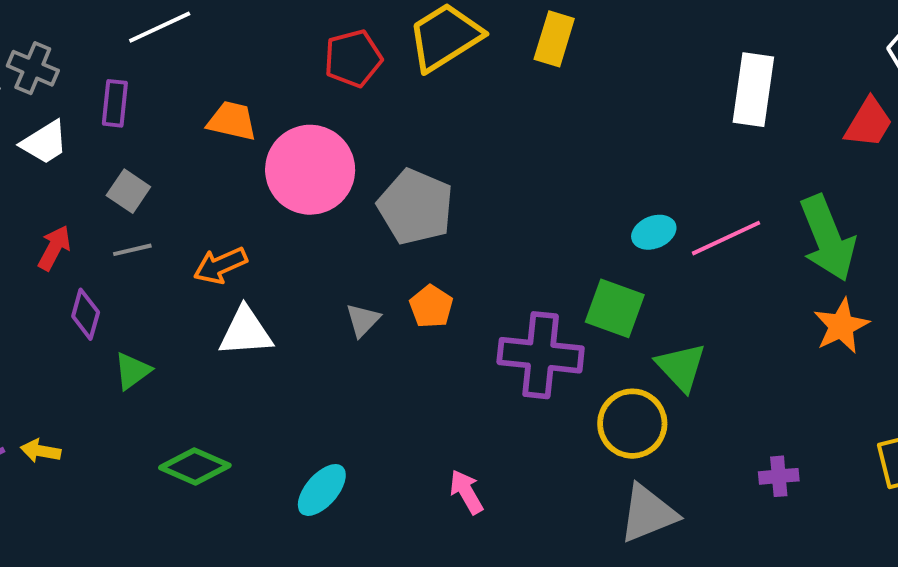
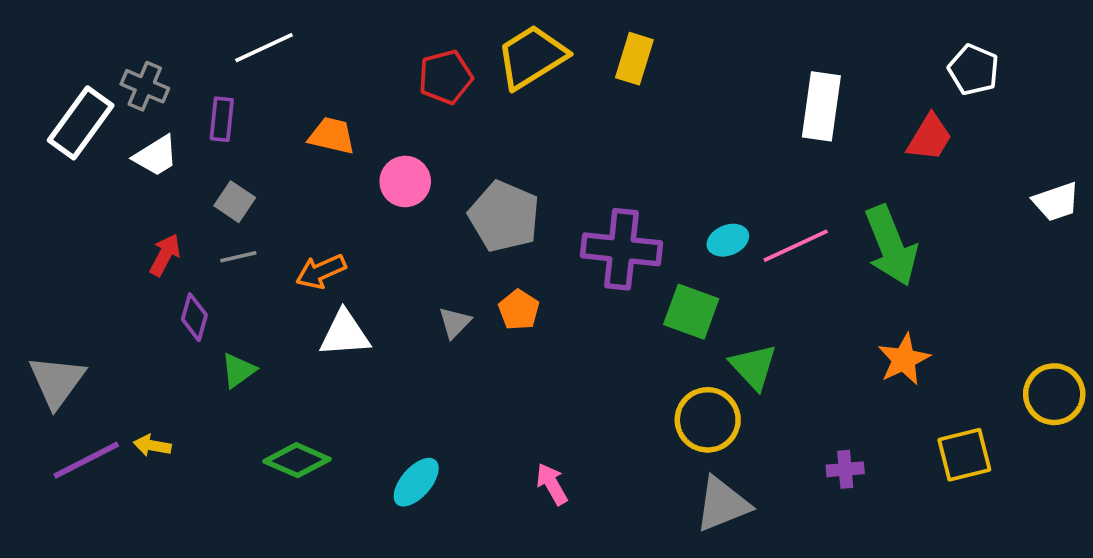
pink circle: (310, 170) -> (405, 181), size x0.6
orange star: (841, 326) -> (904, 359), moved
purple cross: (541, 355) -> (622, 249), moved

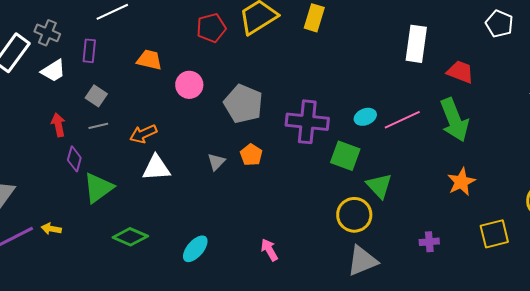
red trapezoid: (930, 137) -> (460, 72), moved, turned -100
red arrow: (165, 255) -> (58, 125), turned -40
green triangle: (238, 370) -> (98, 188), size x1.6

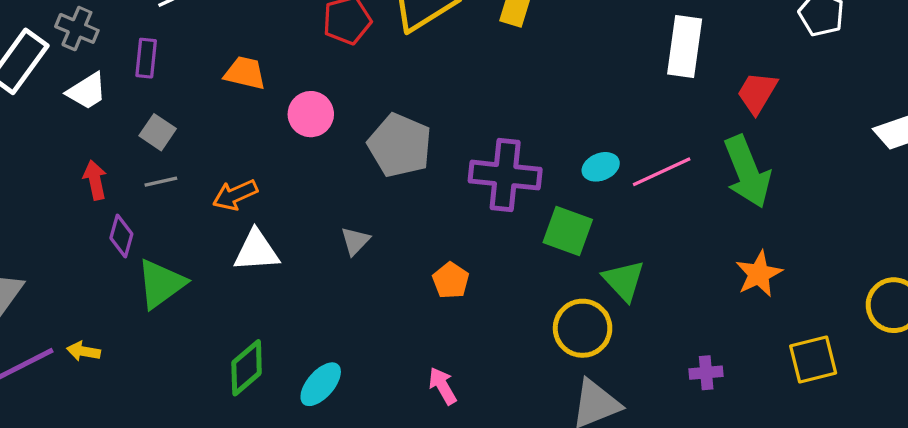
red trapezoid: (460, 72) -> (757, 93), turned -80
orange pentagon: (251, 155) -> (451, 280), moved
green diamond: (130, 237) -> (247, 368), moved, turned -64

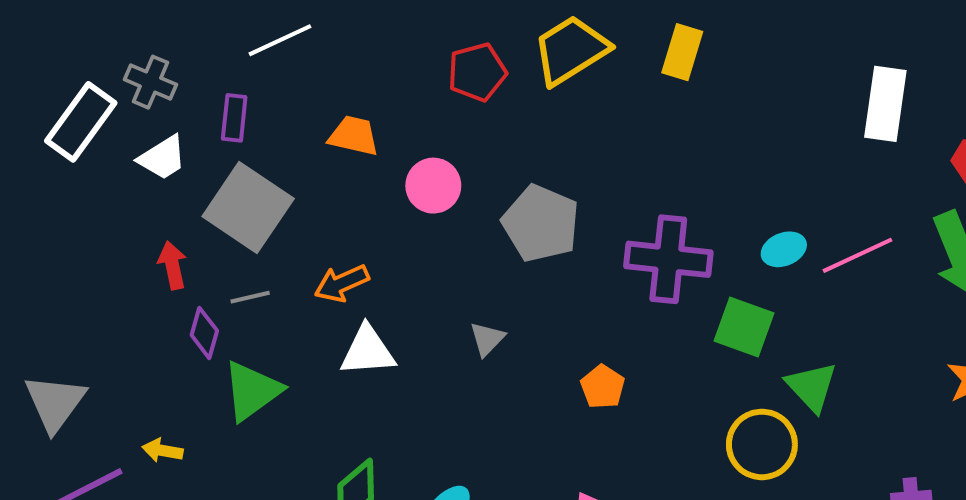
gray square: (158, 132) -> (248, 208), size x2.0
gray line: (161, 182) -> (250, 297), moved
yellow arrow: (84, 351) -> (162, 450), moved

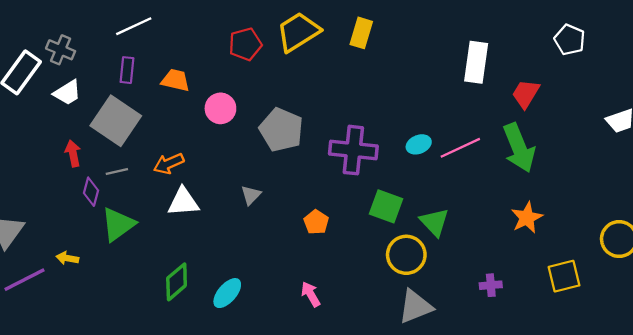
purple rectangle: (234, 118) -> (127, 70), moved
green square: (744, 327) -> (386, 206), moved

